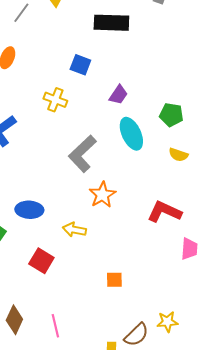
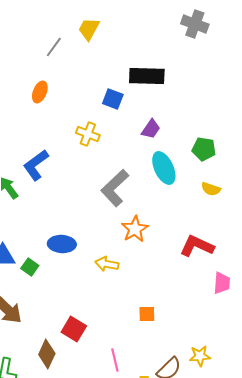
black rectangle: (111, 23) -> (147, 76), moved
red square: (41, 261) -> (74, 329), moved
pink line: (55, 326) -> (115, 360), moved

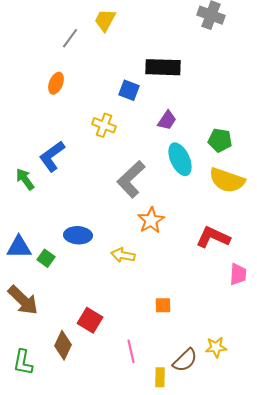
yellow semicircle: (211, 189) -> (227, 180), size x1.8

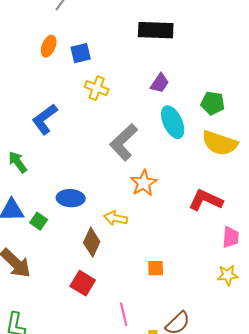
blue square: (129, 90) -> (81, 53), moved, turned -35
green arrow: (25, 179) -> (18, 162), moved
brown diamond: (63, 345) -> (92, 242), moved
yellow star: (216, 347) -> (228, 275), moved

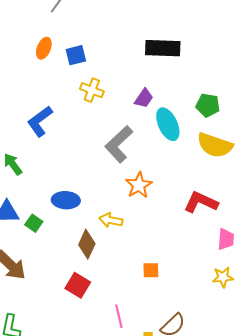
black rectangle: (156, 30) -> (163, 48), moved
purple trapezoid: (160, 83) -> (144, 98), moved

